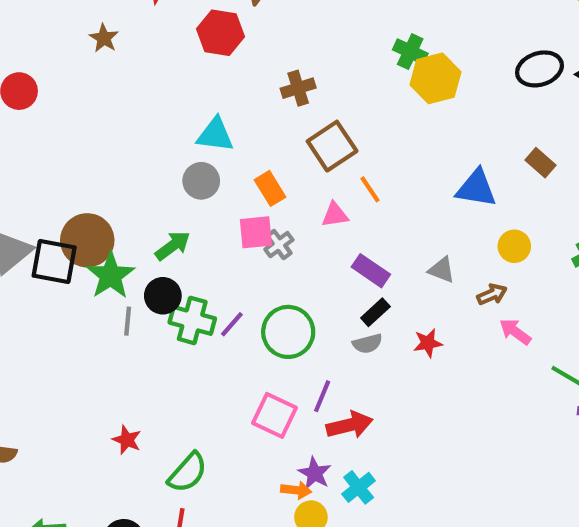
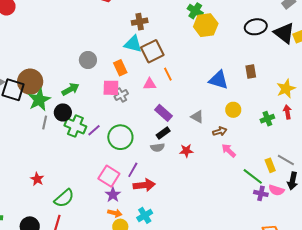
cyan triangle: (215, 135) -> (133, 44), moved
brown rectangle: (541, 163) -> (251, 71), turned 32
purple star: (315, 473) -> (113, 195), moved

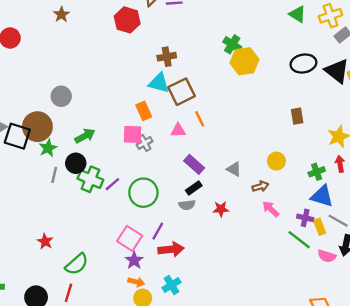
gray circle: (88, 60) -> (61, 96), moved
blue triangle: (219, 80) -> (322, 196), moved
green star: (39, 100) -> (48, 148), size x0.7
purple cross: (261, 193) -> (305, 218), moved

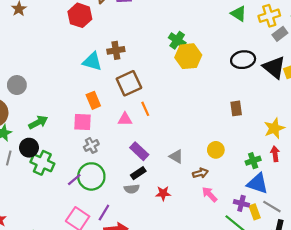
cyan triangle: (159, 83) -> (92, 61), moved
gray cross: (145, 143) -> (91, 145), moved
purple line: (112, 184) -> (74, 180), moved

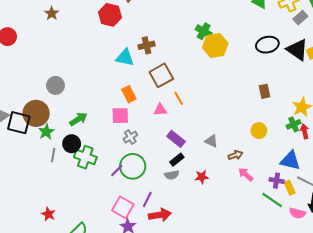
yellow circle: (216, 150) -> (259, 131), moved
green cross: (253, 161) -> (294, 124), moved

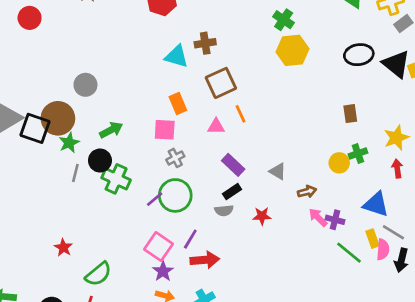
green cross: (204, 31) -> (284, 20), moved
green cross: (294, 124) -> (358, 154), moved
purple cross: (277, 181) -> (335, 220), moved
pink semicircle: (297, 213) -> (383, 249), moved, turned -105

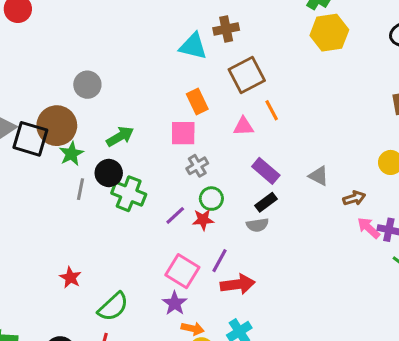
green circle: (175, 195) -> (211, 199), moved, size x0.6
red star: (262, 216) -> (203, 220), moved
purple star: (163, 271) -> (175, 303), moved

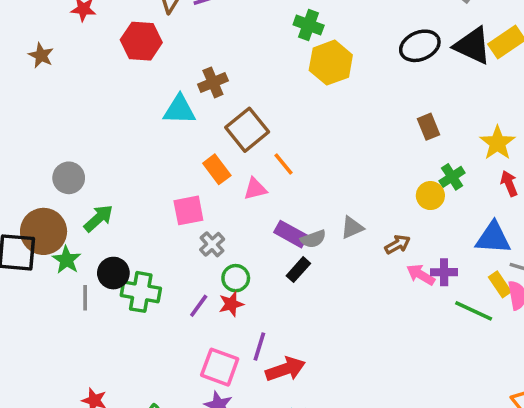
orange rectangle: (197, 101) -> (217, 169), moved
green arrow: (120, 136) -> (98, 218), moved
gray triangle: (319, 176) -> (352, 228), turned -40
gray semicircle: (257, 225) -> (313, 239), moved

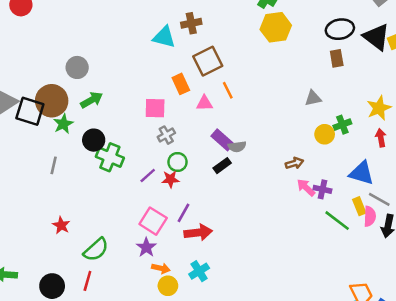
brown rectangle: (428, 127) -> (337, 58), moved
gray triangle: (352, 228) -> (313, 98), moved
gray line: (85, 298) -> (54, 165), moved

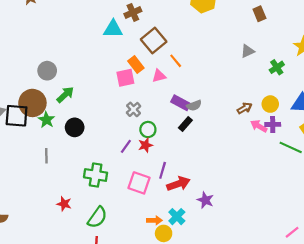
pink square: (155, 108) -> (125, 78), moved
yellow circle: (325, 134) -> (270, 104), moved
green cross: (110, 157) -> (96, 175), moved
purple star: (146, 247) -> (205, 200), moved
cyan cross: (199, 271) -> (177, 217), moved

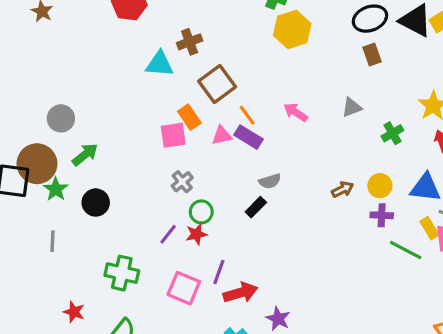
purple rectangle: (181, 103) -> (249, 137), moved
pink arrow: (259, 126) -> (296, 112), moved

